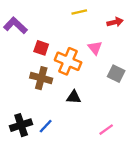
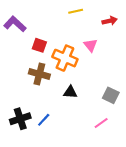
gray square: (116, 74) -> (111, 95), moved

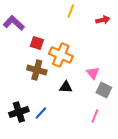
yellow line: (76, 11) -> (71, 11), turned -56
pink triangle: (90, 45) -> (93, 73), moved
pink line: (101, 123) -> (95, 116), turned -32

